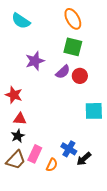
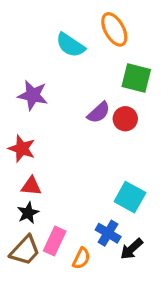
cyan semicircle: (21, 21) -> (70, 45), moved
green square: (73, 47) -> (136, 78), moved
purple star: (35, 61) -> (33, 95), moved, turned 30
cyan square: (94, 111) -> (130, 197), moved, turned 30

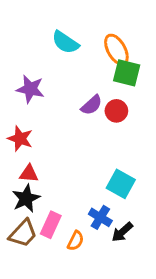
orange ellipse: (114, 29) -> (116, 50), moved
black star: (28, 213) -> (26, 198), size x1.4

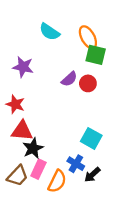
red triangle: (29, 174) -> (22, 131), size x1.5
black star: (26, 198) -> (33, 148), moved
orange semicircle: (76, 241) -> (57, 181), size x1.5

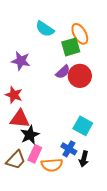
green square: (96, 55) -> (71, 47), moved, turned -30
red circle: (88, 83) -> (80, 76), size x1.5
black arrow: (92, 175) -> (84, 159), turned -35
orange semicircle: (57, 181) -> (52, 165), turned 60

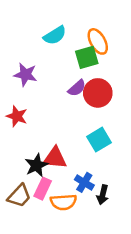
cyan semicircle: (45, 29) -> (55, 35), turned -66
red triangle: (20, 119) -> (55, 158), moved
cyan square: (83, 126) -> (99, 140), moved, turned 30

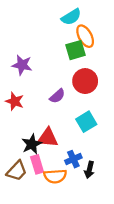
cyan semicircle: (55, 35) -> (71, 17), moved
purple semicircle: (77, 88) -> (57, 96), moved
blue cross: (84, 182) -> (73, 159), turned 35
pink rectangle: (43, 189) -> (37, 164), turned -42

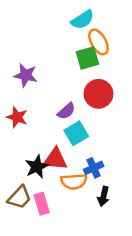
cyan square: (86, 122) -> (76, 133), moved
blue cross: (73, 159) -> (94, 168), moved
pink rectangle: (37, 164) -> (42, 204), moved
orange semicircle: (55, 176) -> (74, 181), moved

